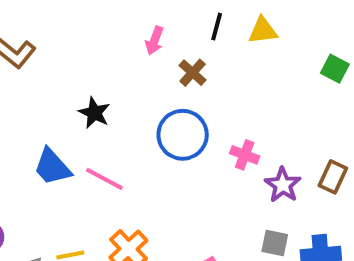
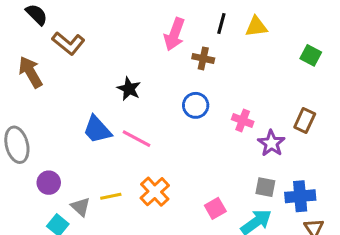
pink arrow: (154, 41) -> (174, 34), size x1.5
brown cross: (193, 73) -> (203, 58), turned -30
blue circle: (183, 135) -> (196, 105), size x0.7
brown rectangle: (333, 177) -> (305, 121), moved

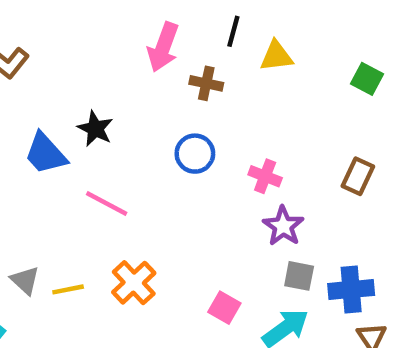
yellow triangle: (256, 27) -> (276, 56), moved
blue trapezoid: (97, 130) -> (45, 154), moved
purple star: (271, 143) -> (283, 226), moved
gray triangle: (81, 207) -> (25, 280), moved
pink square: (215, 208) -> (224, 308), turned -30

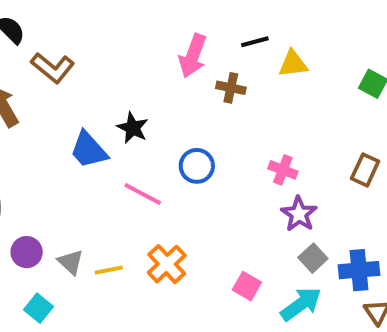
black line: (233, 31) -> (255, 42), turned 60
blue circle: (195, 154) -> (197, 166), moved
gray square: (299, 276) -> (313, 258), turned 36

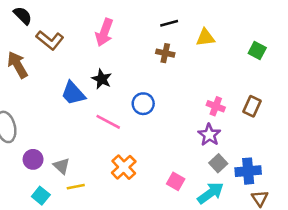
black line: (255, 42) -> (169, 23), moved
pink arrow: (193, 56) -> (104, 32), moved
pink cross: (283, 170) -> (216, 106), moved
yellow line: (109, 270) -> (76, 187), moved

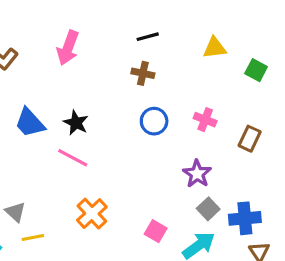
yellow triangle: (205, 38) -> (215, 48), moved
black star: (102, 79) -> (76, 123), moved
blue circle: (143, 104) -> (154, 121), moved
pink cross: (216, 106) -> (205, 120), moved

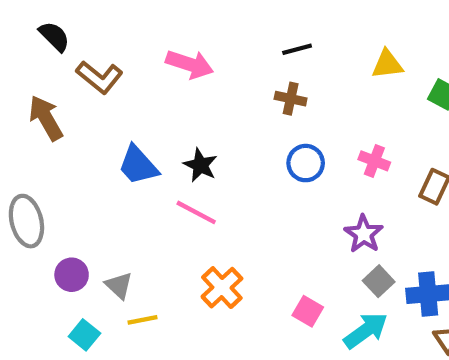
pink arrow: (68, 48) -> (190, 64), turned -92

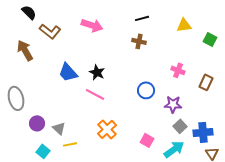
blue circle: (306, 163) -> (146, 90), moved
purple star: (364, 234) -> (173, 104), turned -30

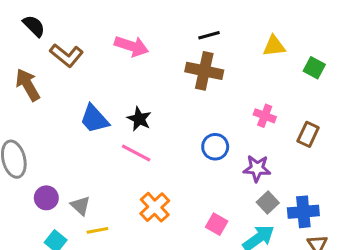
brown cross: (139, 41) -> (204, 71), size x1.6

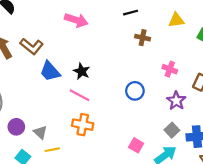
brown L-shape: (66, 55) -> (32, 46), moved
brown cross: (204, 71) -> (143, 38), moved, size x0.6
purple star: (257, 168) -> (176, 101), moved, turned 30
orange cross: (155, 207) -> (83, 125), moved, turned -36

